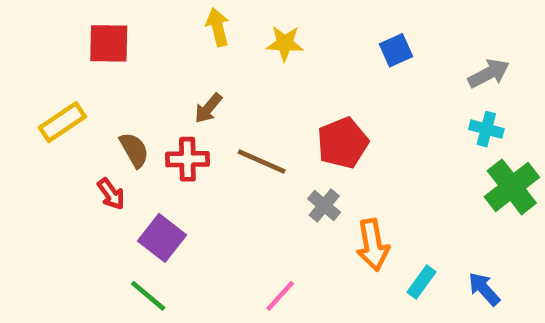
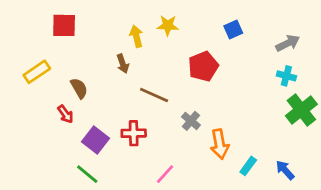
yellow arrow: (218, 27) -> (136, 36), moved
brown arrow: (208, 108) -> (123, 64), turned -60
red pentagon: (343, 143) -> (203, 66), moved
red cross: (187, 159) -> (134, 133), moved

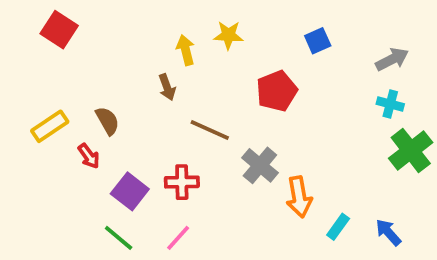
red square: (64, 25) -> (59, 30), moved, turned 32
yellow rectangle: (37, 72) -> (50, 126), moved
gray cross: (191, 121) -> (260, 165), size x1.4
pink line: (165, 174) -> (178, 238), moved

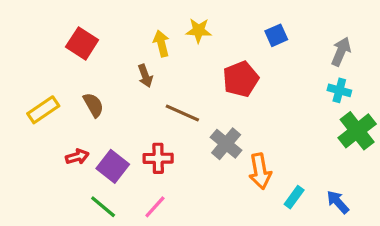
red square: (59, 30) -> (82, 43), moved
gray arrow: (392, 59) -> (341, 52), turned -40
red arrow: (89, 156) -> (77, 157), moved, turned -70

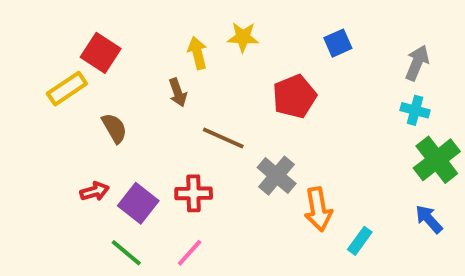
yellow rectangle: (43, 110) -> (67, 89), moved
blue arrow: (338, 202) -> (429, 219), moved

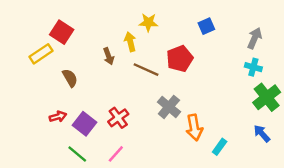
yellow arrow: (197, 53) -> (130, 42), moved
brown line: (223, 138) -> (146, 70), moved
red cross: (194, 193) -> (118, 118), turned -35

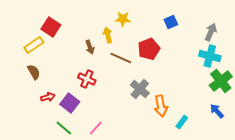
cyan cross: (253, 67) -> (210, 56), size x1.5
brown semicircle: (70, 78) -> (34, 72), moved
red cross: (118, 118) -> (87, 79), moved, turned -30

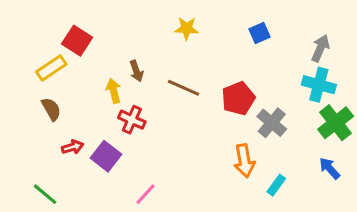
yellow arrow: (108, 35) -> (114, 91), moved
red pentagon: (149, 49) -> (238, 98), moved
gray cross: (140, 89) -> (272, 123), moved
green line: (64, 128) -> (45, 194), moved

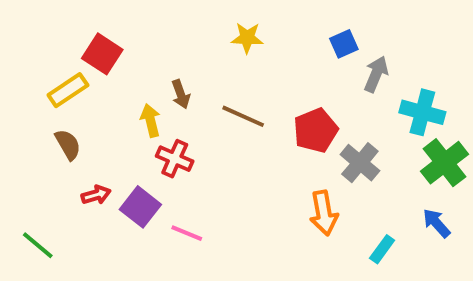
gray arrow: (320, 48) -> (376, 74), moved
cyan rectangle: (276, 185) -> (382, 249), moved
green line: (45, 194) -> (38, 245), moved
pink line: (146, 194) -> (187, 233), moved, turned 70

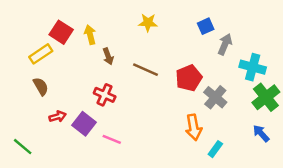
yellow arrow: (151, 120) -> (90, 35), moved
cyan rectangle: (382, 249) -> (215, 149), moved

